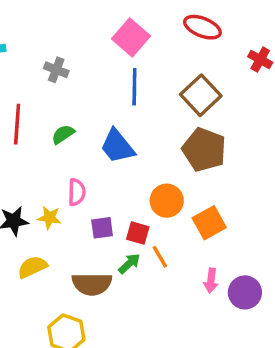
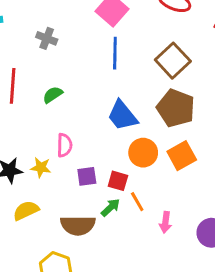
blue trapezoid: (117, 146) -> (122, 116), moved
orange square: (209, 223) -> (182, 156), moved
pink arrow: (211, 281) -> (165, 222), moved

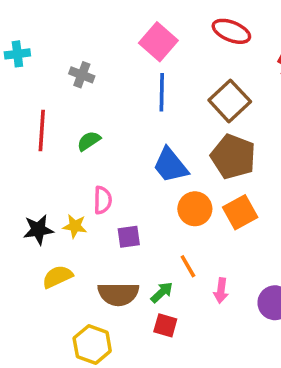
red square: (118, 181) -> (165, 325), moved
green arrow: (111, 208) -> (162, 292), moved

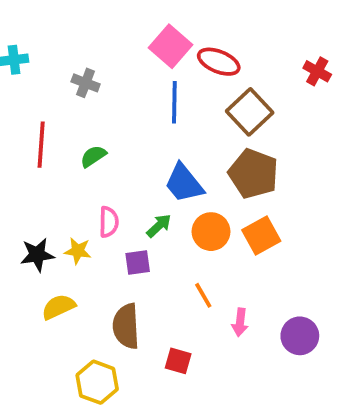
red ellipse: (231, 31) -> (219, 62), moved
green arrow: (162, 292) -> (159, 226), moved
brown semicircle: (118, 294) -> (126, 326), turned 87

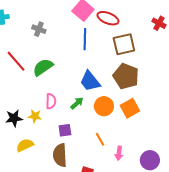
brown square: (250, 112) -> (124, 44), turned 30
red line: (41, 145) -> (16, 61), turned -45
green semicircle: (93, 156) -> (43, 67), size x1.5
purple square: (138, 262) -> (65, 130), moved

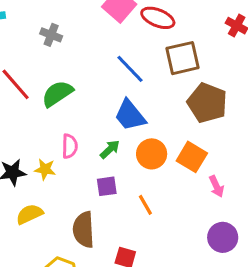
blue line: (85, 39) -> (130, 69), moved, turned -45
brown pentagon: (126, 76) -> (207, 103), moved
orange square: (130, 108) -> (192, 157), turned -30
purple square: (65, 130) -> (107, 186), moved
pink arrow: (119, 153) -> (217, 186), moved, turned -32

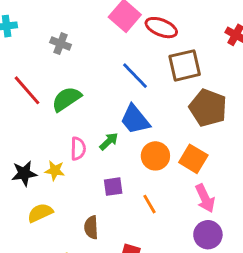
green arrow: (110, 149) -> (109, 141), moved
pink arrow: (217, 186) -> (205, 198), moved, size x1.4
brown semicircle: (84, 230) -> (91, 227), size x0.7
purple circle: (223, 237) -> (208, 235), moved

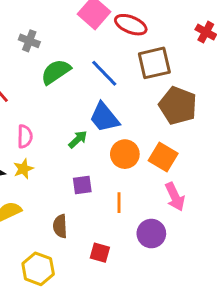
green semicircle: (66, 99) -> (56, 72), moved
pink semicircle: (78, 149) -> (25, 136), moved
yellow star: (55, 171) -> (23, 169), turned -30
orange line: (150, 204) -> (119, 203), turned 30
purple circle: (208, 235) -> (151, 234), moved

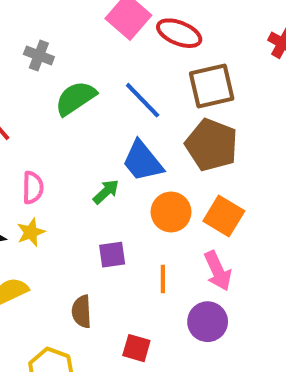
brown pentagon: (178, 106) -> (212, 145), moved
pink arrow: (175, 197) -> (218, 271), moved

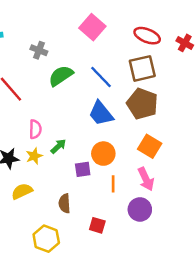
red ellipse: (179, 33) -> (147, 36), moved
green arrow: (106, 192) -> (58, 146), moved
orange circle: (171, 212) -> (103, 154), moved

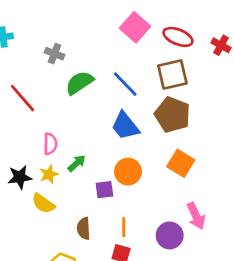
pink square: (92, 27) -> (135, 27), moved
pink arrow: (146, 179) -> (196, 216), moved
orange line: (113, 184) -> (124, 227), moved
yellow semicircle: (22, 191) -> (43, 204), moved, turned -120

